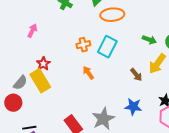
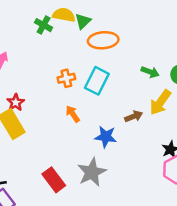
brown arrow: (136, 75) -> (134, 116), turned -72
blue star: (133, 107) -> (106, 137), moved

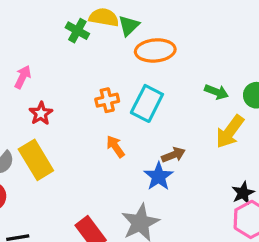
red star: (16, 102) -> (41, 113), moved
brown arrow: (134, 116) -> (173, 155), moved
blue star: (106, 137) -> (159, 176), turned 30

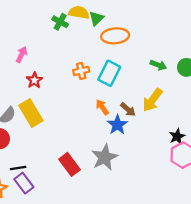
yellow arrow: (230, 132) -> (152, 100), moved
orange arrow: (115, 147) -> (102, 107), moved
brown arrow: (173, 155) -> (128, 109), turned 63

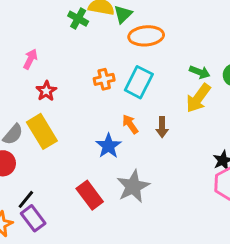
yellow arrow: (152, 100) -> (198, 98), moved
brown arrow: (128, 109) -> (162, 127), turned 49
blue star: (117, 125) -> (108, 146), moved
black line: (18, 168) -> (26, 199), turned -42

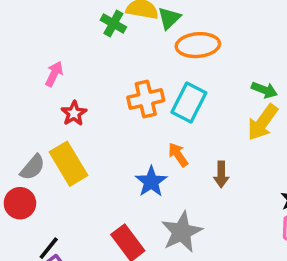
orange cross: (104, 79) -> (146, 99), size x1.4
brown arrow: (162, 127) -> (221, 174), moved

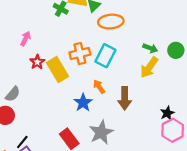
yellow rectangle: (68, 164) -> (57, 70), moved
brown arrow: (221, 174) -> (125, 98), size x1.5

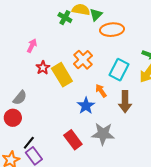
orange cross: (80, 54) -> (83, 60), turned -30
cyan rectangle: (105, 56) -> (119, 70), moved
gray star: (101, 132) -> (103, 134), turned 30

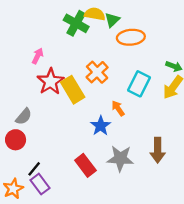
green cross: (65, 18) -> (76, 23), size x1.5
red star: (43, 68) -> (50, 82), size x1.6
brown arrow: (125, 102) -> (158, 150), moved

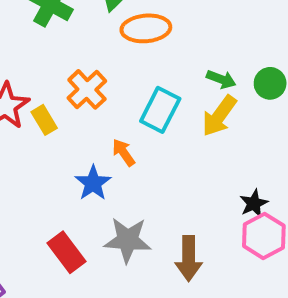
yellow rectangle: (73, 90) -> (44, 120), size x0.6
brown arrow: (158, 150) -> (189, 258), moved

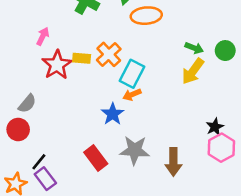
cyan rectangle: (160, 110) -> (132, 74), moved
yellow rectangle: (44, 120) -> (82, 58), moved, turned -54
orange arrow: (124, 153) -> (132, 95), turned -78

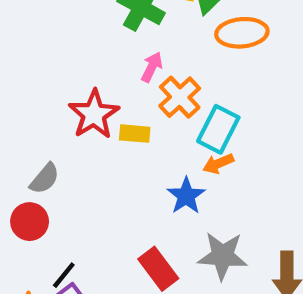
pink arrow: (43, 36) -> (152, 67), moved
yellow rectangle: (82, 58) -> (135, 134), moved

